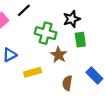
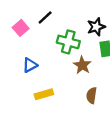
yellow rectangle: (33, 72) -> (44, 94), moved

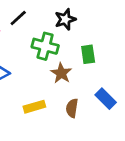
black star: (96, 27) -> (65, 19), moved
yellow rectangle: (44, 94) -> (34, 107), moved

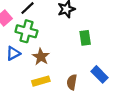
green cross: (45, 46) -> (26, 31), moved
brown star: (61, 73) -> (41, 57), moved

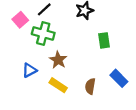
blue triangle: (13, 53) -> (29, 70), moved
yellow rectangle: (41, 81) -> (58, 85), turned 49

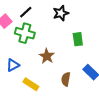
brown star: (58, 60) -> (47, 56), moved
yellow rectangle: (58, 85) -> (31, 84), moved

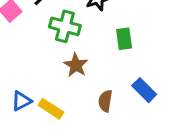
green cross: (25, 33) -> (65, 26), moved
blue triangle: (13, 65) -> (21, 101), moved

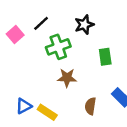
green cross: (65, 26) -> (58, 47), turned -35
brown star: (76, 65) -> (67, 78), turned -30

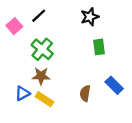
black star: (84, 25) -> (90, 17), moved
green cross: (58, 47) -> (42, 49), moved, turned -30
brown star: (67, 78) -> (41, 76), moved

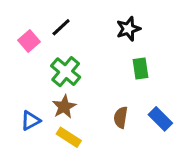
brown star: (41, 76) -> (64, 107), turned -30
blue triangle: (22, 93) -> (31, 120), moved
brown semicircle: (85, 93) -> (121, 117), moved

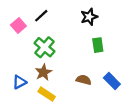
brown semicircle: (121, 117) -> (84, 80), turned 96

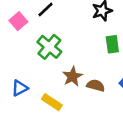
brown star: (43, 72) -> (72, 76), moved

